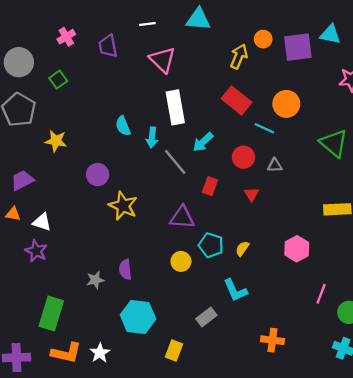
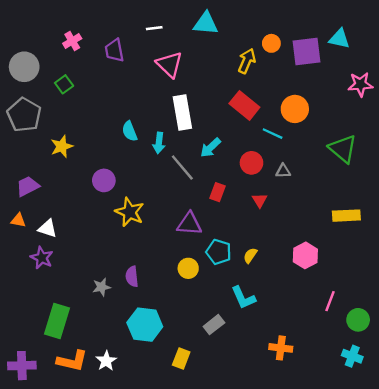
yellow star: (56, 141) -> (62, 146), turned -30

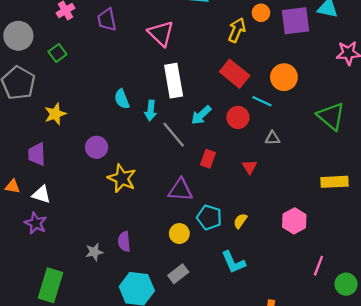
red circle: (251, 163) -> (238, 117), moved
purple trapezoid: (28, 186) -> (37, 154), moved, turned -65
gray rectangle: (214, 325) -> (178, 274), moved

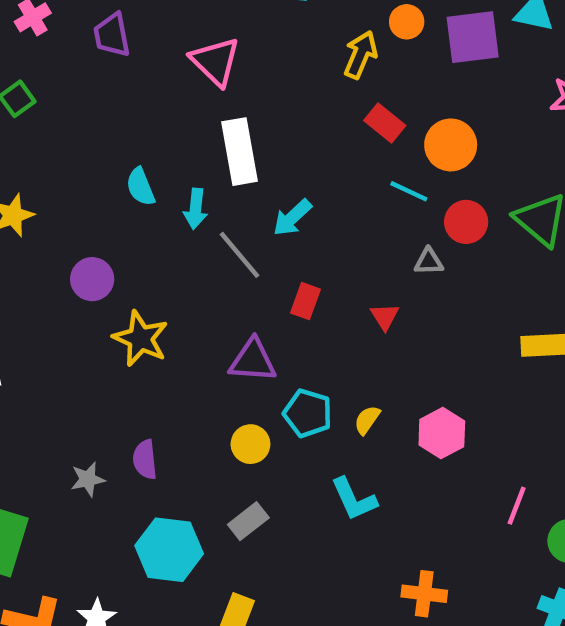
red rectangle: (235, 74) -> (385, 123), moved, size x0.7
red circle: (238, 117) -> (466, 222), moved
pink hexagon: (294, 221) -> (442, 433), moved

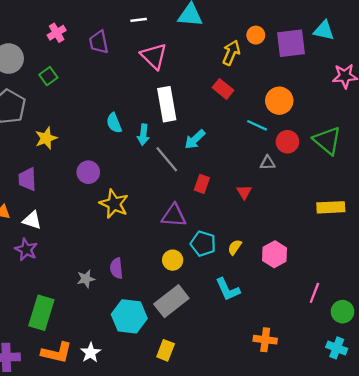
red rectangle: (385, 123) -> (223, 89), moved
gray rectangle: (248, 521) -> (171, 301), size x1.6

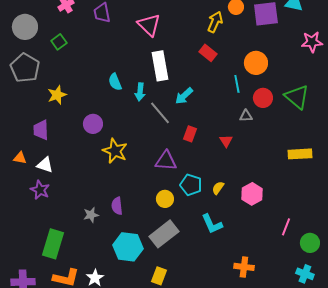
cyan line: (257, 125) -> (237, 84), turned 54

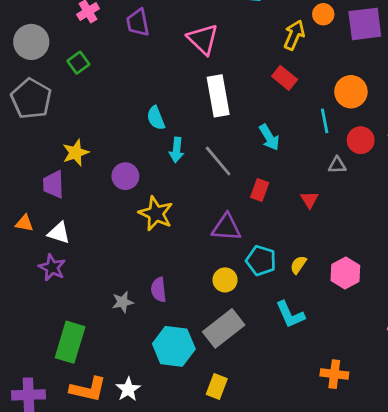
cyan arrow: (140, 92) -> (177, 150), moved
yellow star: (57, 95) -> (76, 153), moved
cyan arrow: (184, 96) -> (269, 137), moved, turned -78

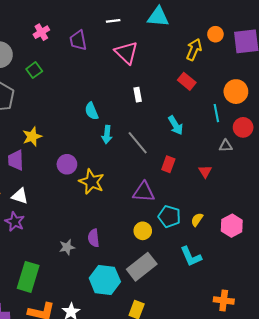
white rectangle: (218, 96) -> (138, 95), size x0.5
purple circle: (125, 176) -> (67, 164), moved

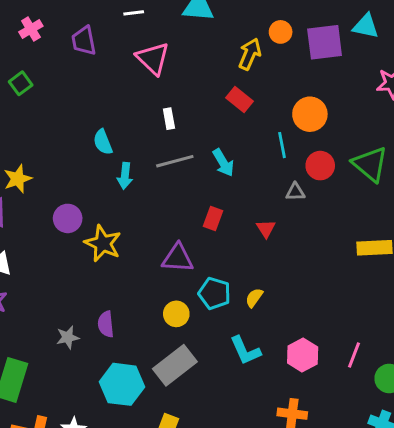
gray line: (138, 143) -> (175, 161), moved, turned -65
pink hexagon: (232, 226) -> (303, 355), moved

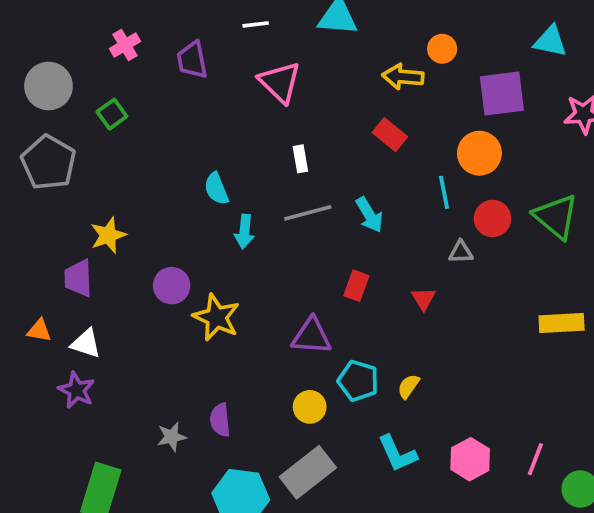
purple square: (325, 42) -> (502, 93), moved
yellow arrow: (250, 54) -> (403, 77), turned -108

